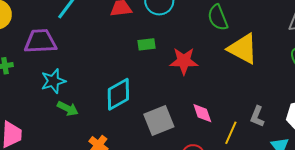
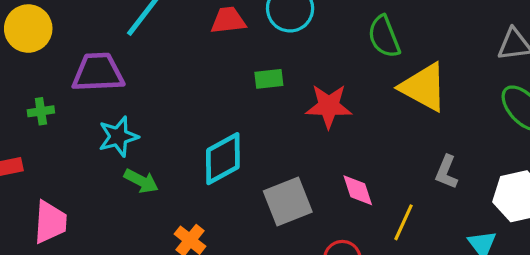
gray L-shape: (257, 116) -> (446, 172), moved

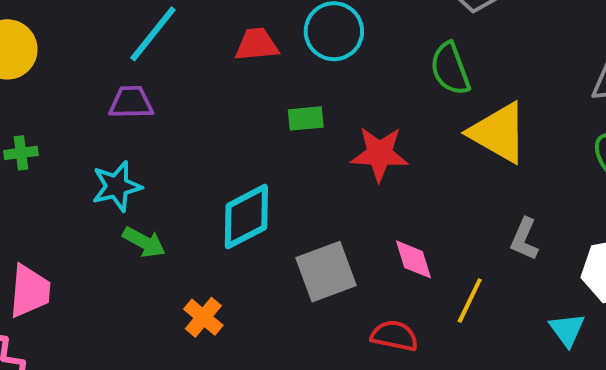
purple trapezoid: (98, 72) -> (131, 102), moved, size x0.7

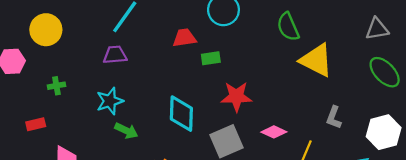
red trapezoid: (257, 44) -> (184, 38), moved
red star: (380, 154) -> (236, 96), moved
cyan diamond: (246, 217) -> (181, 114), turned -57
pink diamond: (413, 259) -> (274, 132), turned -45

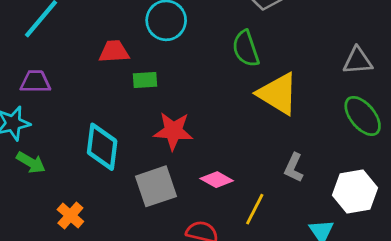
purple trapezoid: (115, 55) -> (35, 82), moved

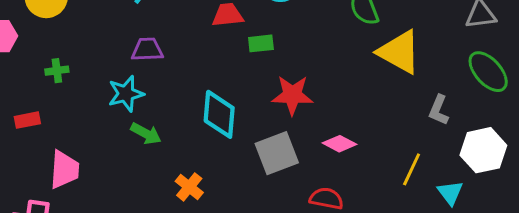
gray L-shape: (294, 168) -> (439, 110), moved
yellow line: (255, 209) -> (412, 169), moved

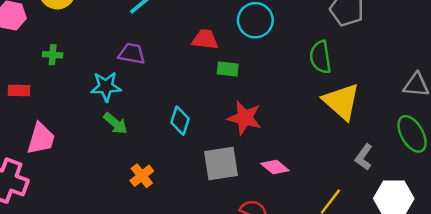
cyan diamond: (219, 114) -> (180, 121), size x0.7

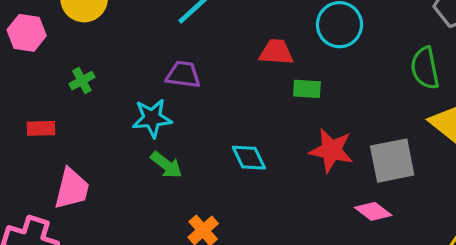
green cross: (53, 55) -> (82, 81), turned -30
cyan diamond: (180, 121) -> (249, 158), turned -40
gray square: (221, 163) -> (392, 161), moved

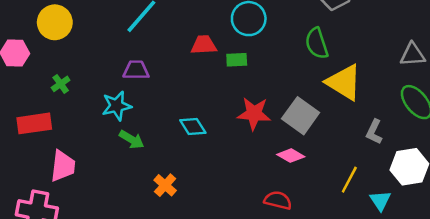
green rectangle: (307, 89) -> (237, 60), moved
red rectangle: (41, 128) -> (34, 123), size x1.6
gray square: (392, 161) -> (301, 116), turned -36

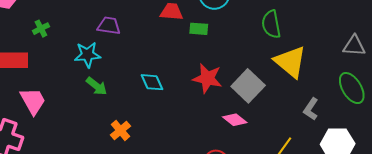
pink trapezoid: (63, 166) -> (33, 101), turned -44

